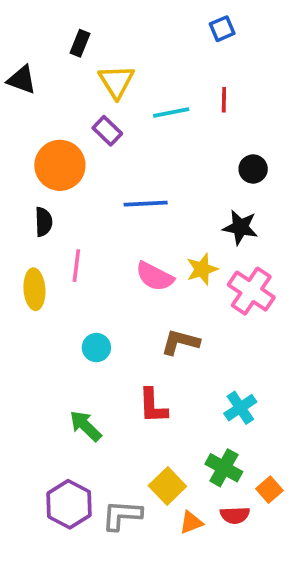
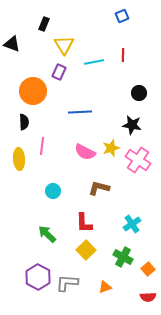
purple rectangle: (107, 131) -> (59, 72), turned 70
yellow square: (167, 486) -> (86, 250), moved
red semicircle: (235, 515) -> (148, 297), moved

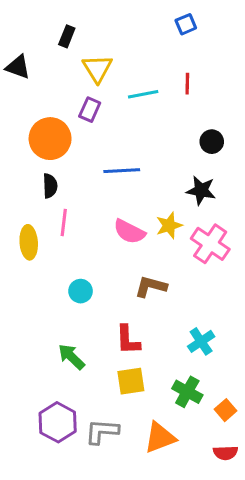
black semicircle: (24, 122) -> (50, 186), moved
yellow square: (86, 250) -> (131, 381), turned 36
orange triangle: (105, 287) -> (160, 438), size x1.6

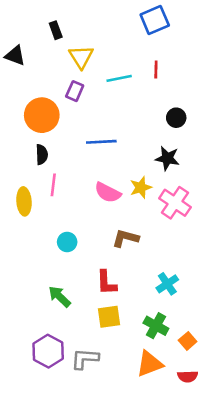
blue square: (186, 24) -> (155, 20), size x1.6
black rectangle: (67, 36) -> (56, 30), turned -42
orange triangle: (160, 438) -> (150, 364), moved

